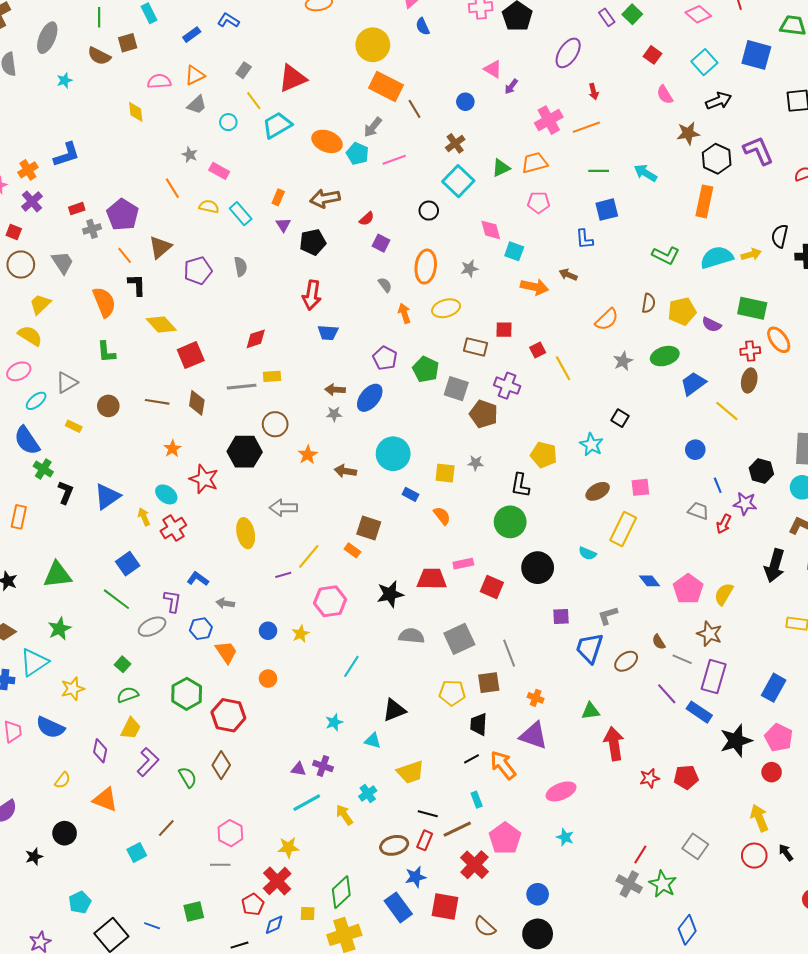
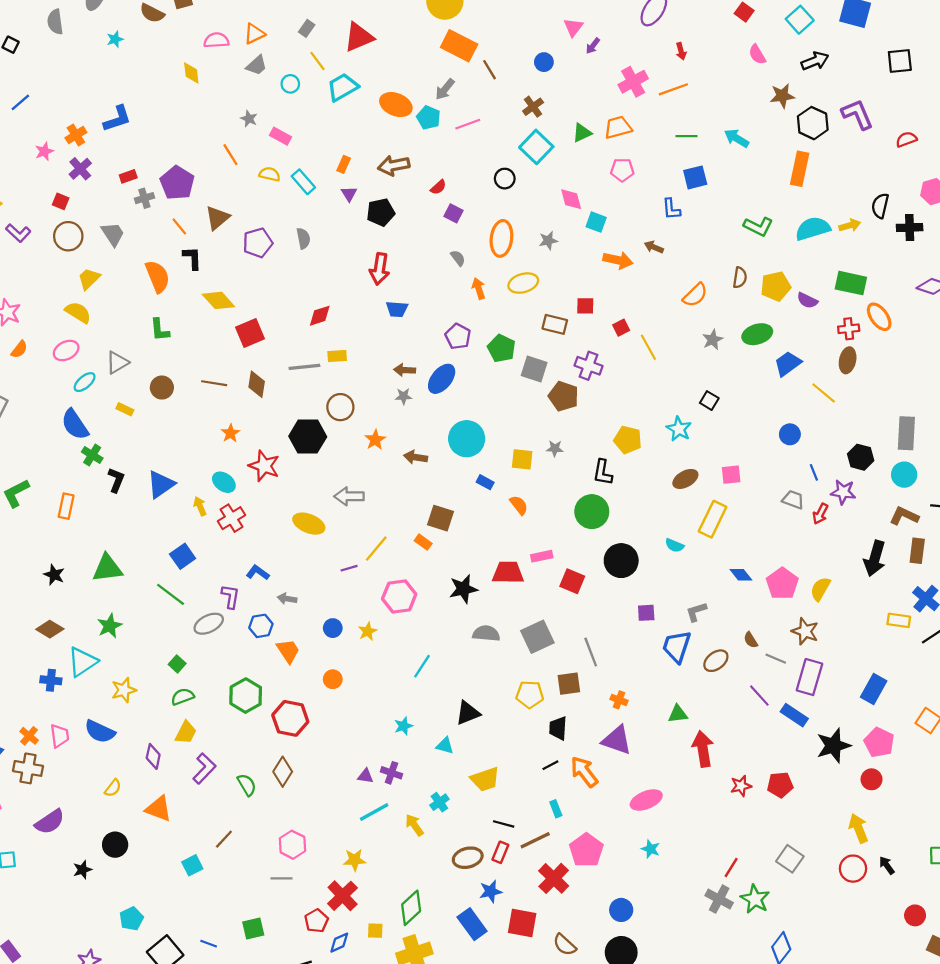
pink triangle: (493, 69) -> (573, 27), turned 36
yellow ellipse: (246, 533) -> (309, 524), turned -56

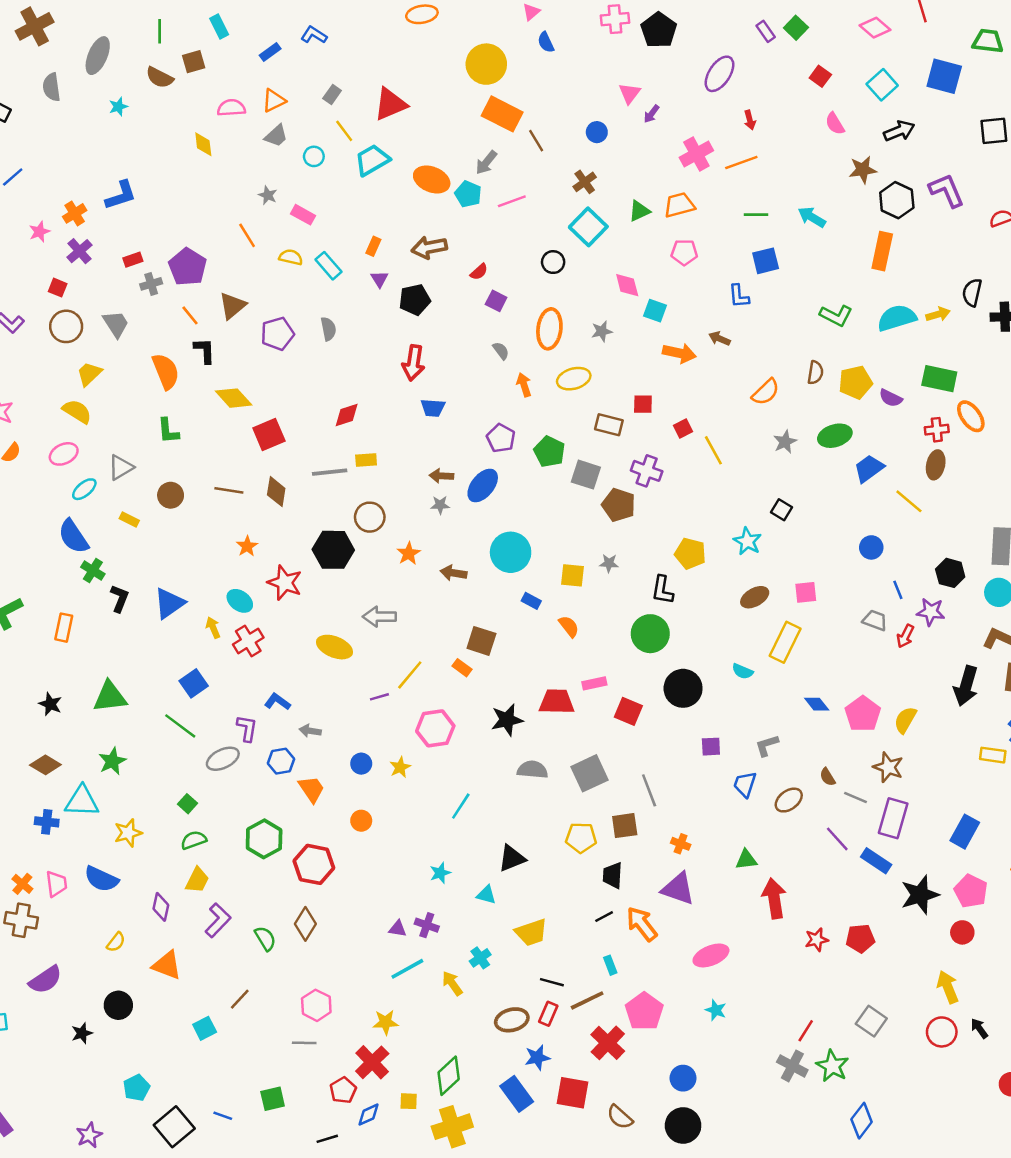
blue trapezoid: (677, 647) -> (745, 784), size x0.7
cyan triangle: (82, 662) -> (82, 801), turned 36

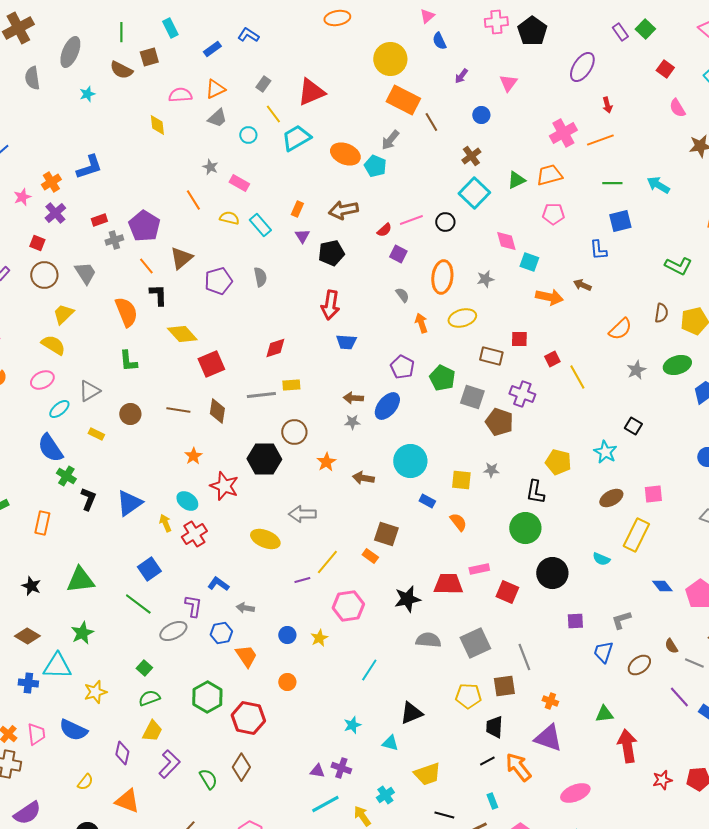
purple arrow: (651, 114) -> (461, 76), moved
pink line: (512, 201) -> (411, 220), moved

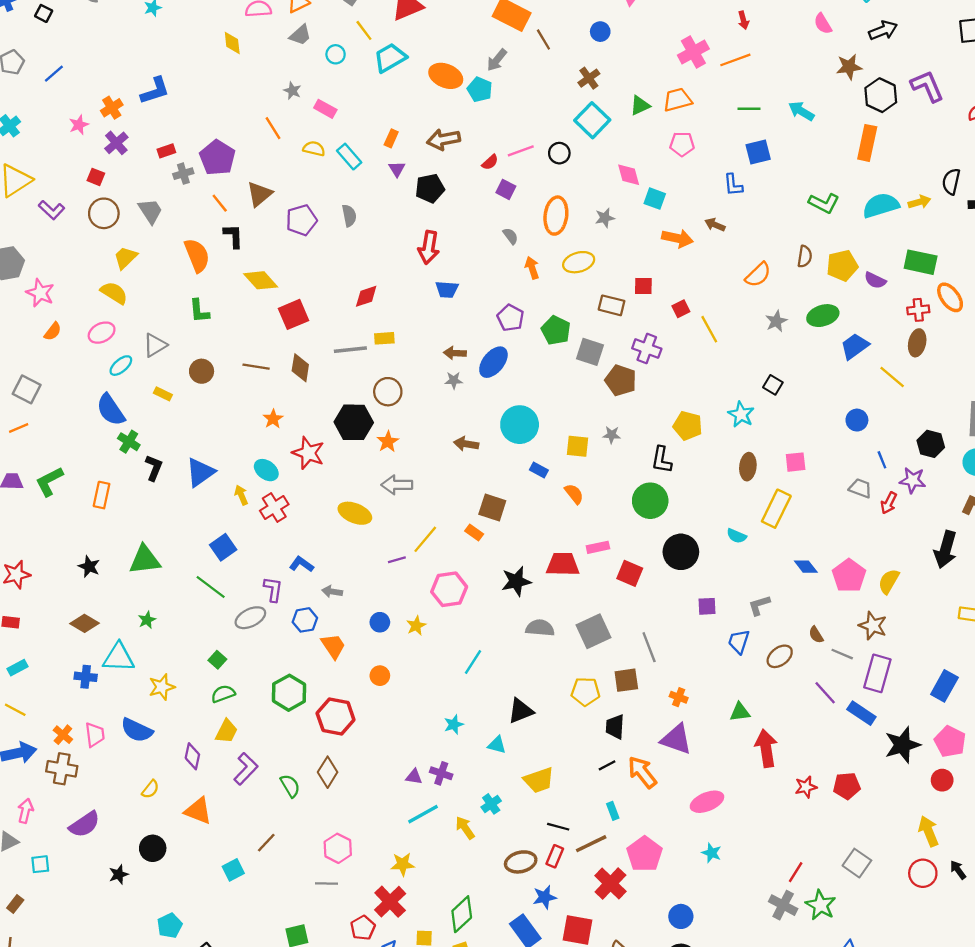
orange star: (326, 462) -> (388, 442), moved
brown ellipse: (611, 498) -> (748, 467), turned -55
green star: (82, 633) -> (147, 620), size x0.7

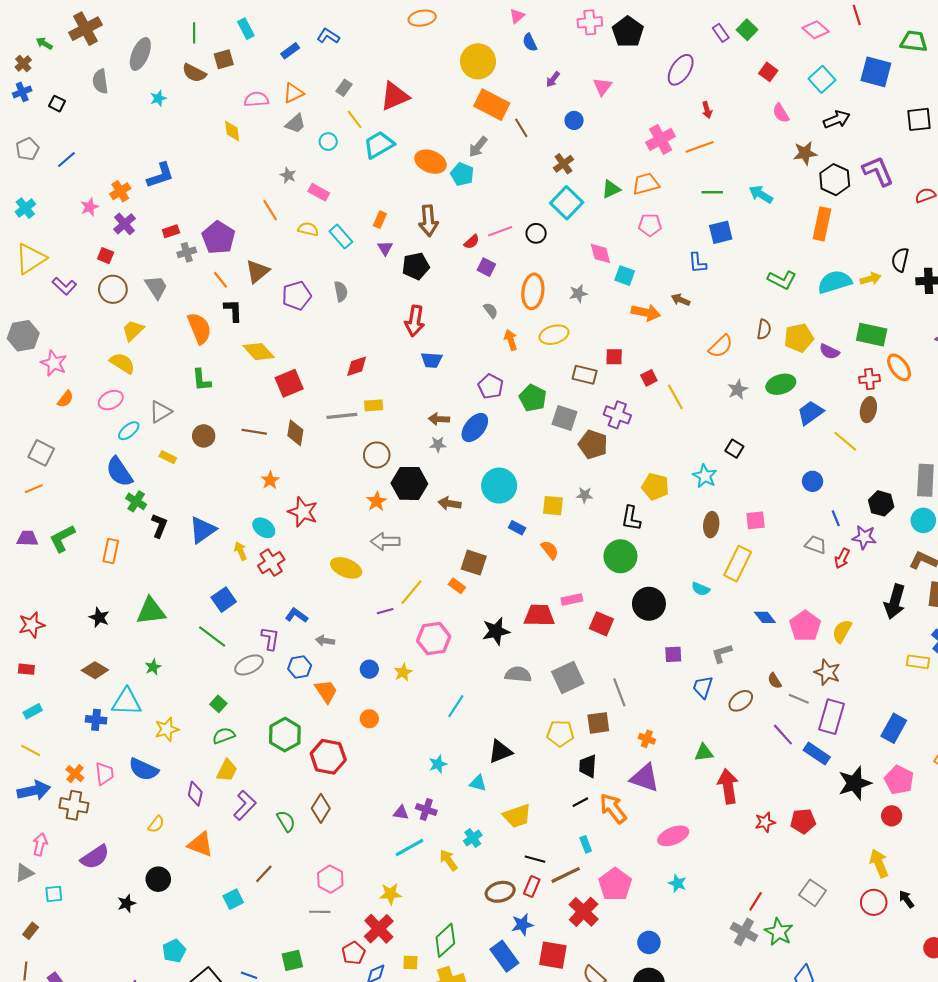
brown arrow: (443, 139) -> (428, 221), turned -84
black hexagon: (354, 422) -> (409, 483), moved

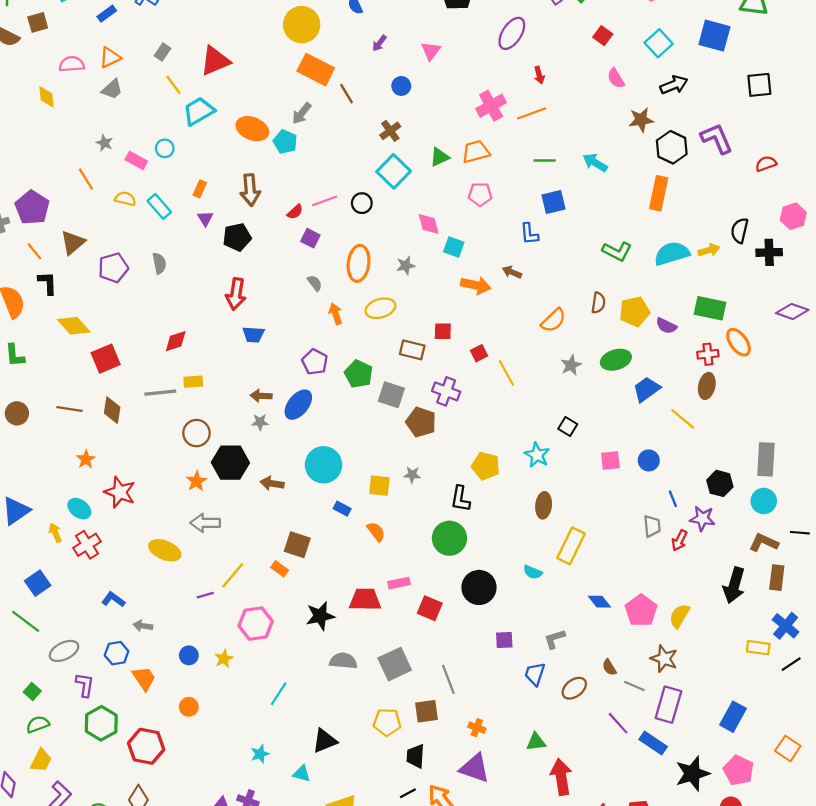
cyan circle: (328, 142) -> (165, 148), moved
pink square: (756, 520) -> (610, 460), moved
gray trapezoid: (816, 545) -> (652, 526), turned 65
purple L-shape: (270, 639) -> (85, 685), moved

